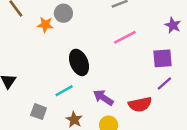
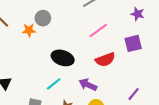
black ellipse: (79, 62) -> (63, 58), turned -40
purple line: (164, 83) -> (134, 94), moved
red semicircle: (140, 104) -> (105, 60), moved

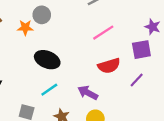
purple star: (138, 14) -> (153, 27), moved
black ellipse: (63, 58) -> (47, 60), moved
purple line: (134, 94) -> (137, 80), moved

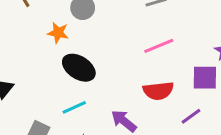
orange star: (25, 28) -> (58, 33), moved

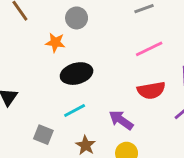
black ellipse: (79, 68) -> (77, 74), turned -44

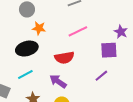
orange star: (55, 42) -> (39, 28), moved
red semicircle: (151, 90) -> (64, 58), moved

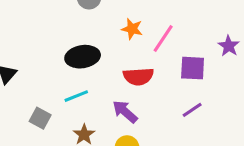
orange star: (39, 28) -> (132, 29), moved
pink line: (78, 31) -> (163, 38), turned -36
purple square: (109, 50) -> (193, 68), moved

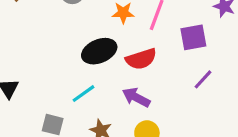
black ellipse: (83, 57) -> (99, 51), moved

